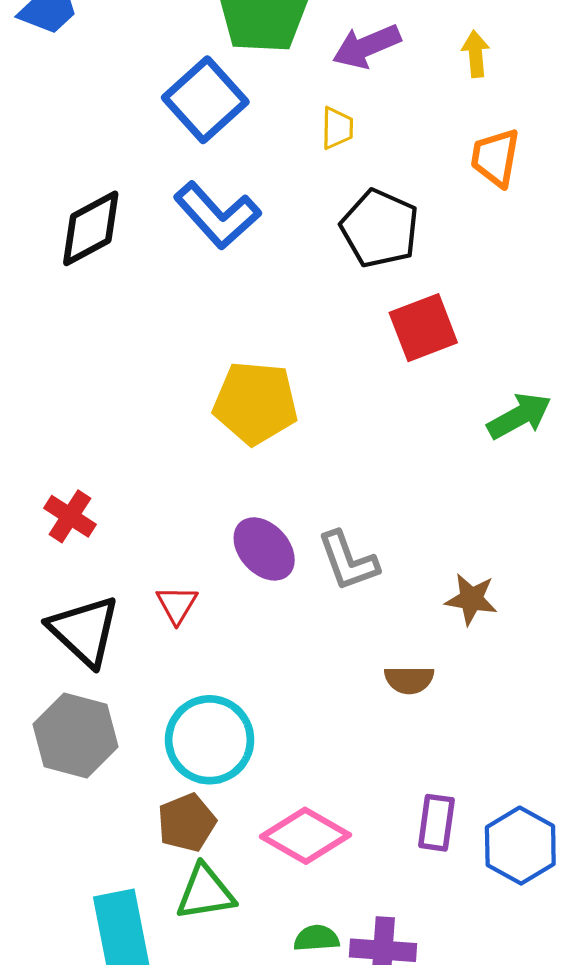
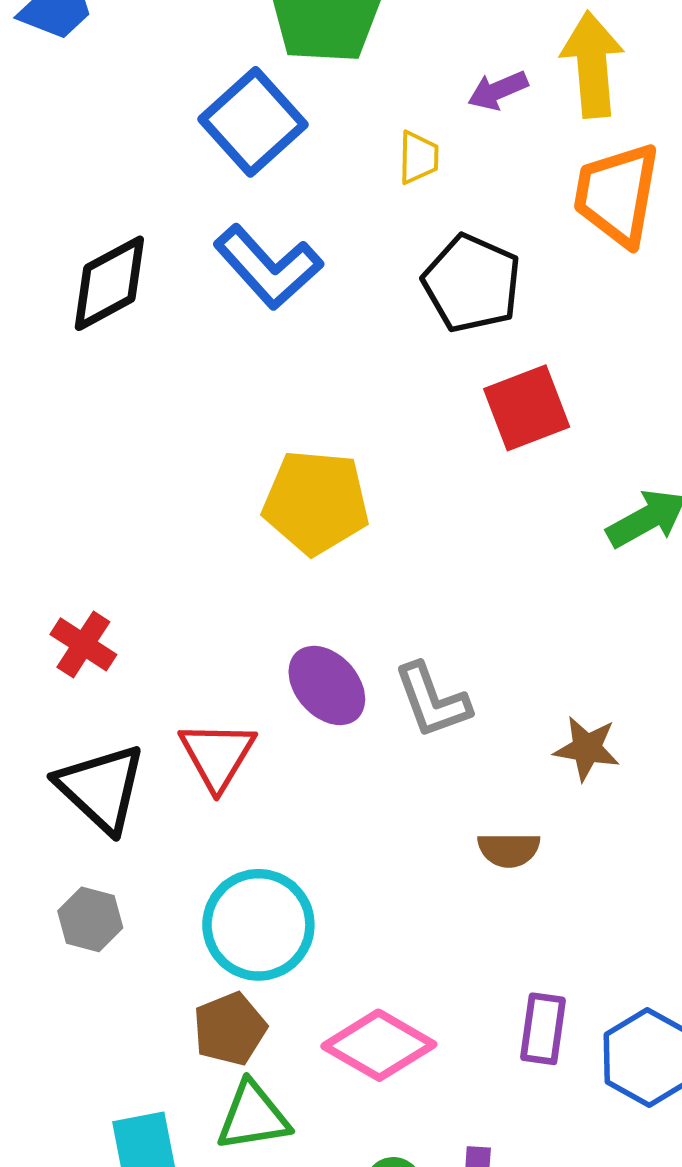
purple arrow: (367, 46) -> (498, 90), moved, size x0.7
yellow arrow: (476, 54) -> (592, 64), size x1.8
orange trapezoid: (495, 158) -> (617, 194), size x1.4
red triangle: (177, 605) -> (217, 755), size x1.5
gray hexagon: (75, 735) -> (90, 919), size x0.6

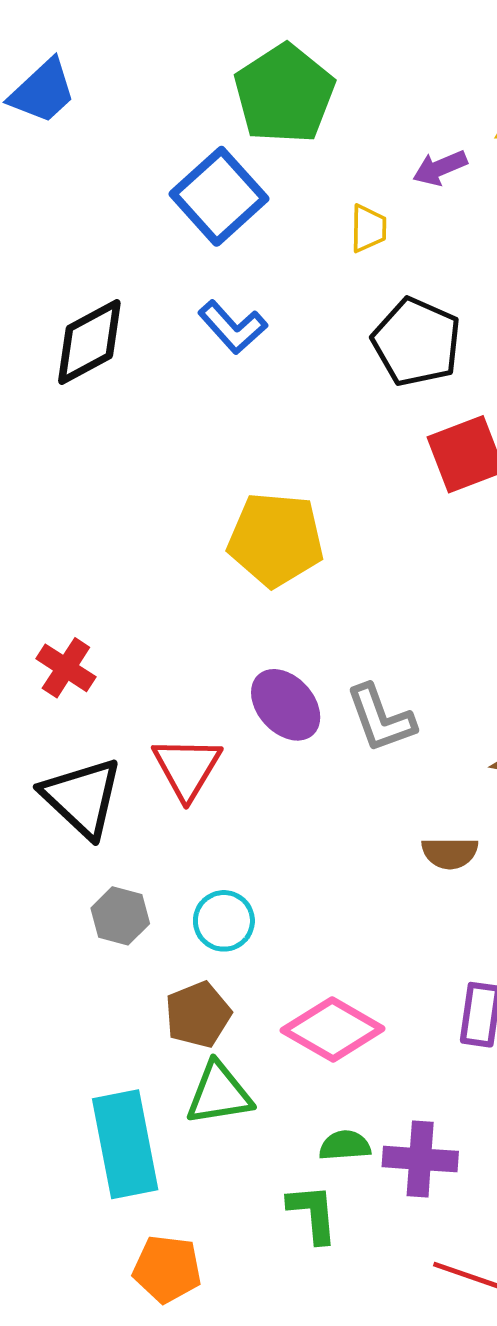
blue L-shape: (268, 267) -> (233, 327), size x0.7
gray hexagon: (90, 919) -> (120, 916), moved
cyan circle: (258, 925) -> (224, 921), size x0.6

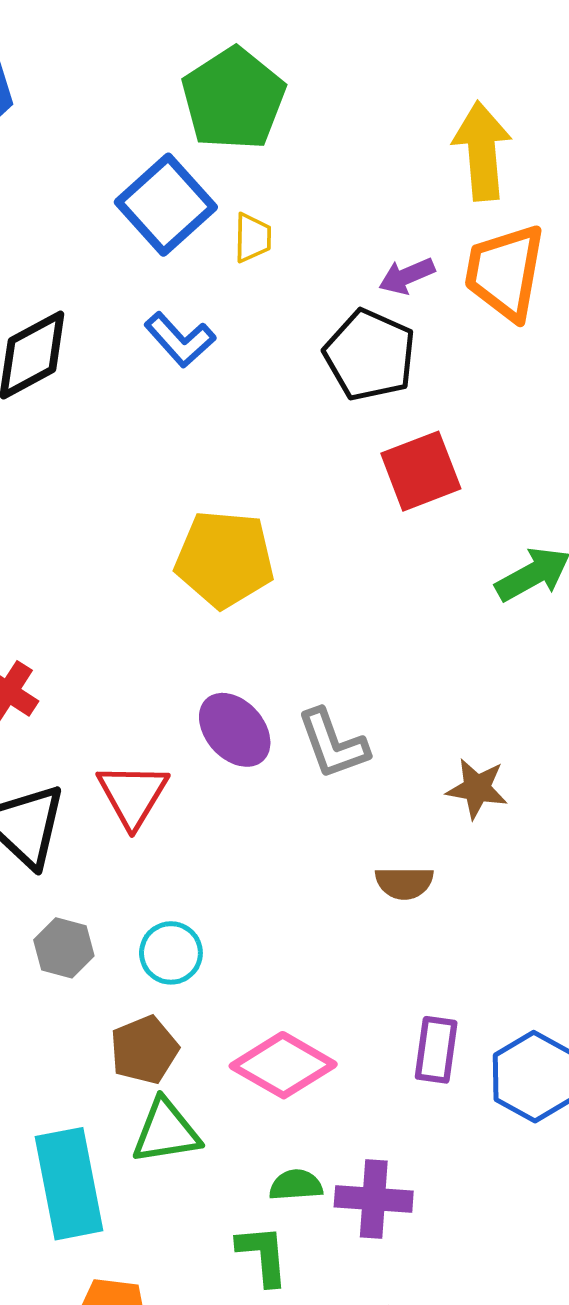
purple arrow: (440, 168) -> (407, 276), moved
yellow trapezoid: (368, 228) -> (253, 238), moved

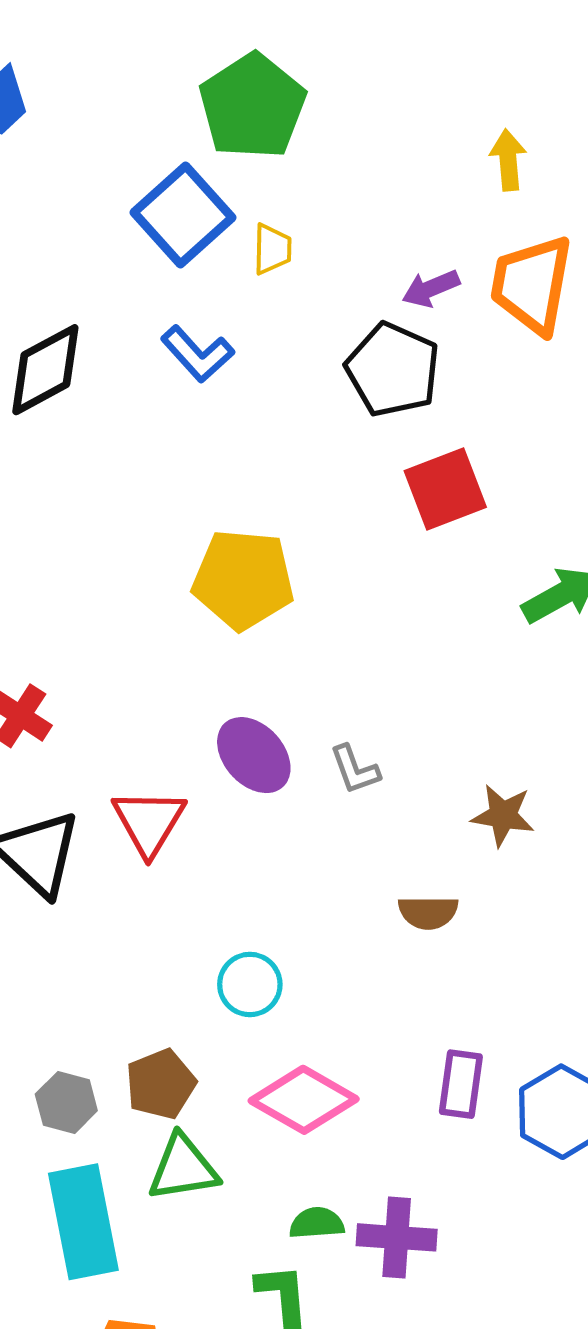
yellow arrow: (482, 151) -> (508, 160), size x0.6
gray L-shape: (333, 744) -> (355, 770), size x0.7
gray hexagon: (64, 948) -> (66, 1102), moved
cyan circle: (171, 953) -> (250, 984), moved

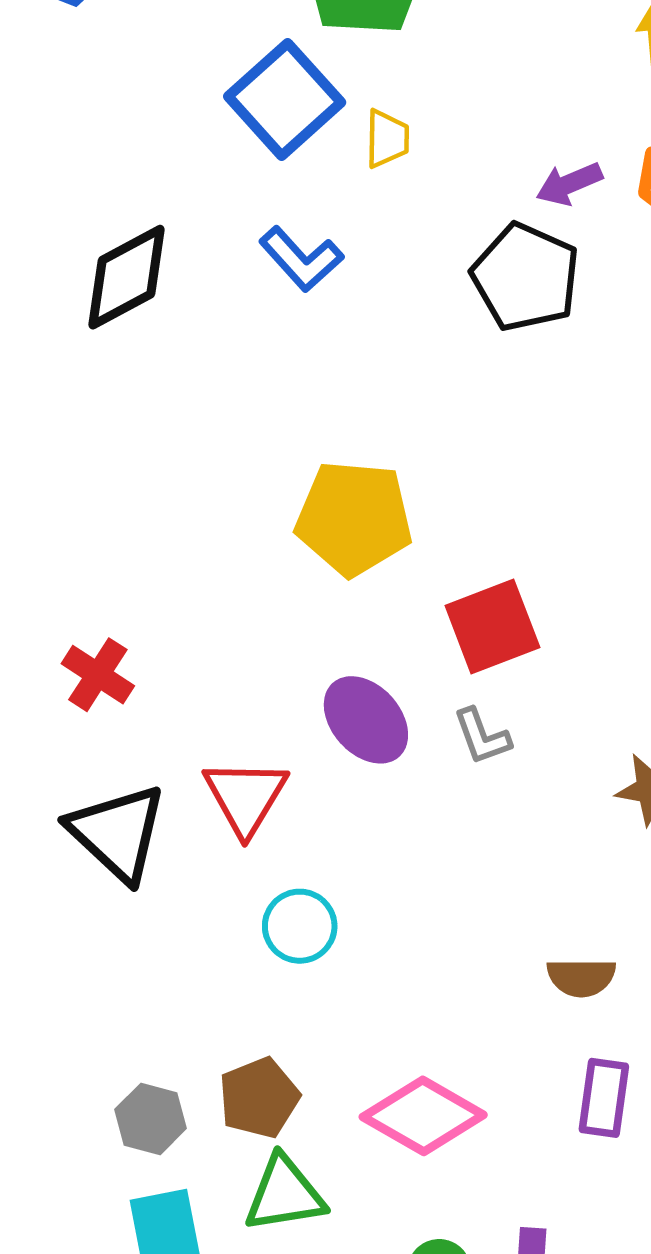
red square: (445, 489) -> (492, 627), moved
brown semicircle: (428, 912) -> (581, 977), moved
cyan circle: (250, 984) -> (300, 926), moved

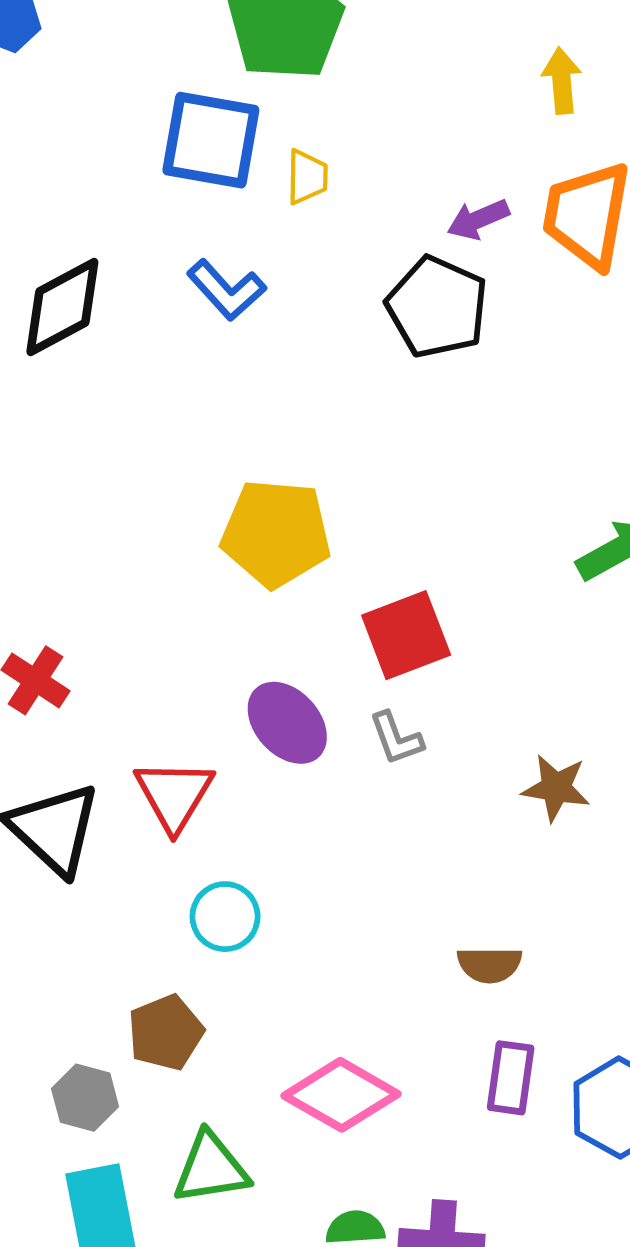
blue square: (285, 99) -> (211, 140), turned -38
brown pentagon: (259, 1098) -> (166, 1033), moved

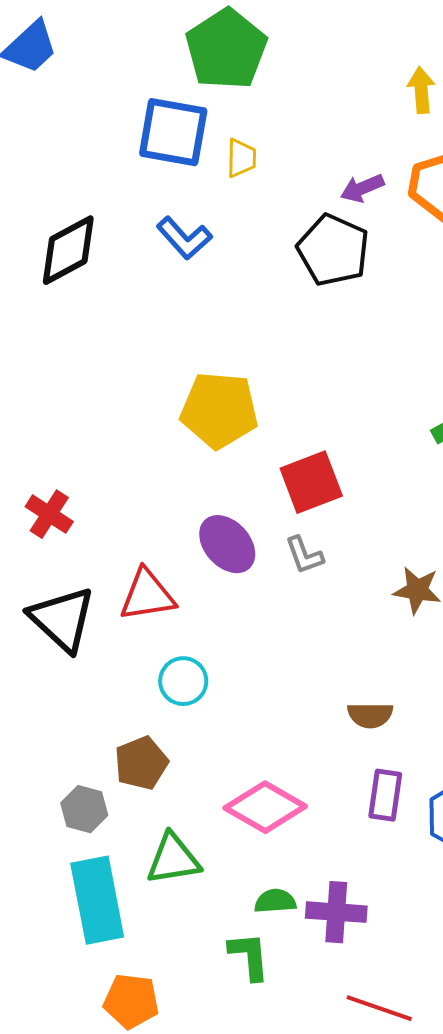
red triangle: (174, 795) -> (147, 595), turned 50

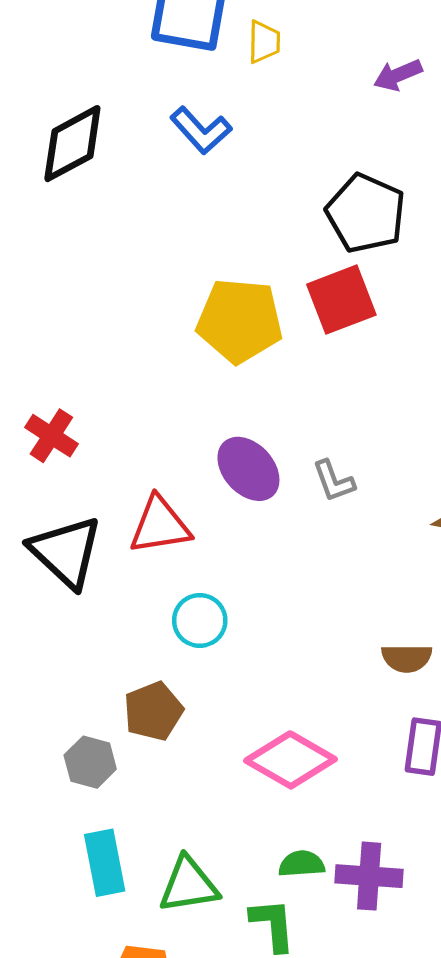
black pentagon: (333, 250) -> (366, 213), moved
red square: (311, 482) -> (341, 300), moved
green triangle: (173, 859) -> (189, 885), moved
cyan rectangle: (97, 900) -> (105, 863), size x0.7

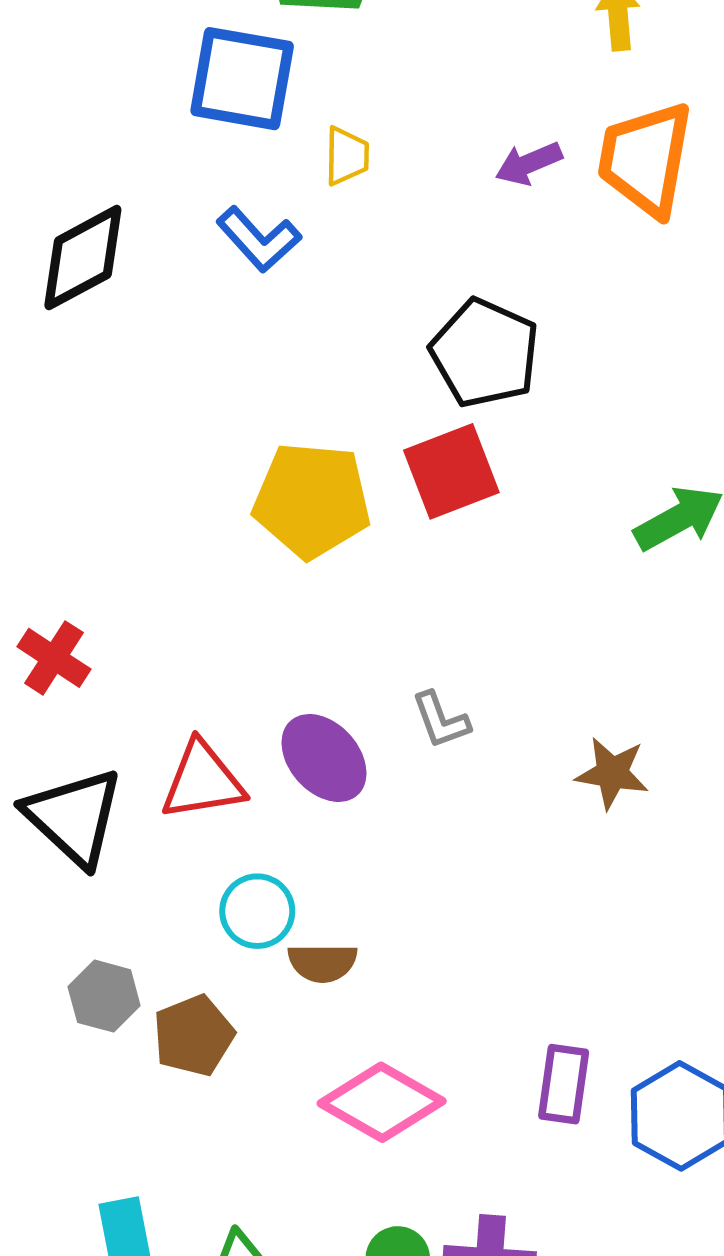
yellow trapezoid: (264, 42) -> (347, 156), moved
purple ellipse: (248, 469) -> (324, 758), moved
brown semicircle: (407, 658) -> (322, 963), moved
gray hexagon: (90, 762) -> (104, 996), moved

